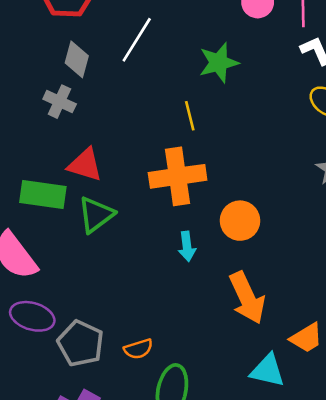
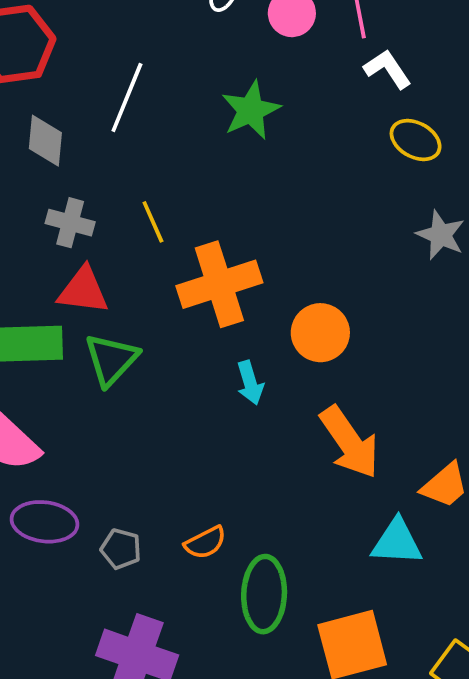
gray cross: (60, 102) -> (70, 223), moved
yellow line: (190, 116) -> (153, 222), moved
gray pentagon: (81, 343) -> (121, 549), size x0.6

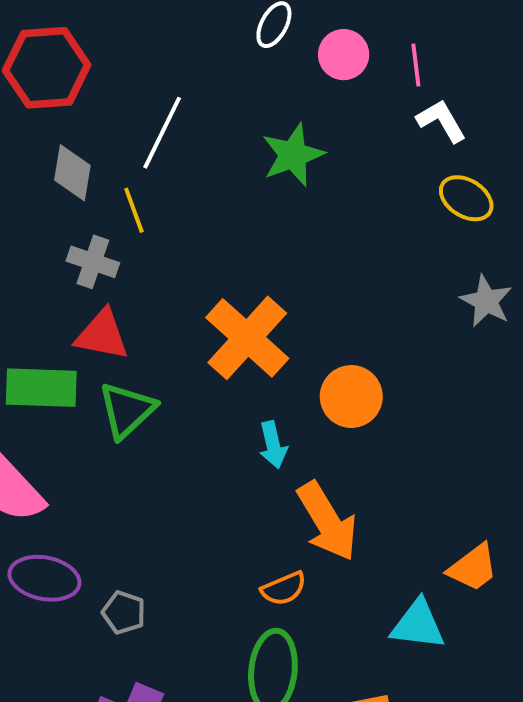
yellow line: (153, 222) -> (134, 210), moved
orange cross: (219, 284) -> (247, 338), turned -34
orange arrow: (350, 442) -> (327, 521), moved
orange semicircle: (205, 543) -> (284, 589), moved

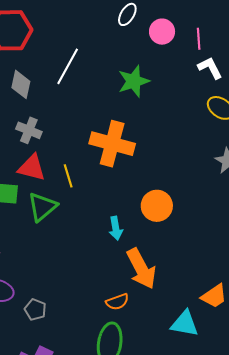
yellow line: (134, 210) -> (68, 176), moved
orange cross: (247, 338) -> (112, 144), moved, turned -30

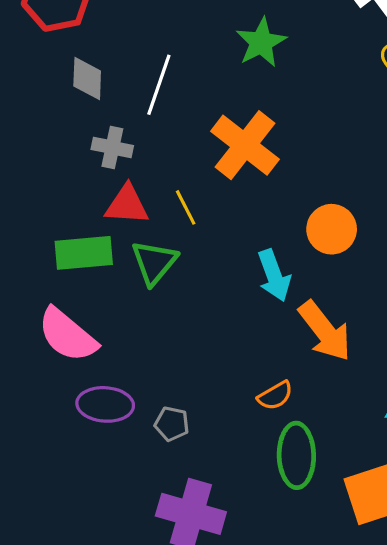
white line: (68, 66) -> (159, 85), moved
orange cross: (112, 144) -> (245, 145), turned 33
cyan arrow: (116, 228) -> (274, 275), size x1.4
orange semicircle: (117, 302) -> (275, 396), moved

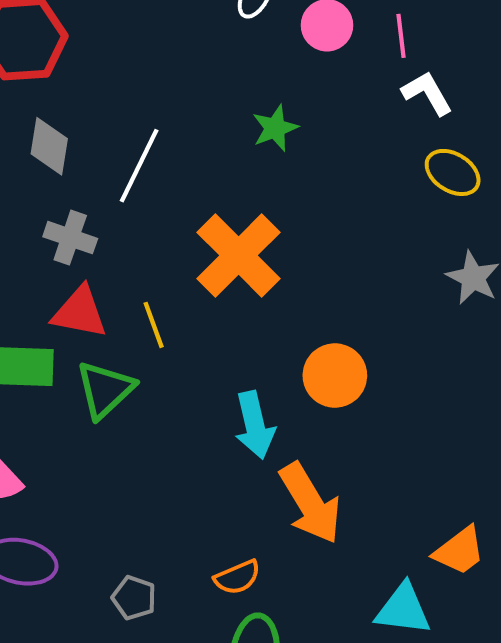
green star: (261, 42) -> (275, 128), size x0.7
gray pentagon: (172, 424) -> (134, 598), moved

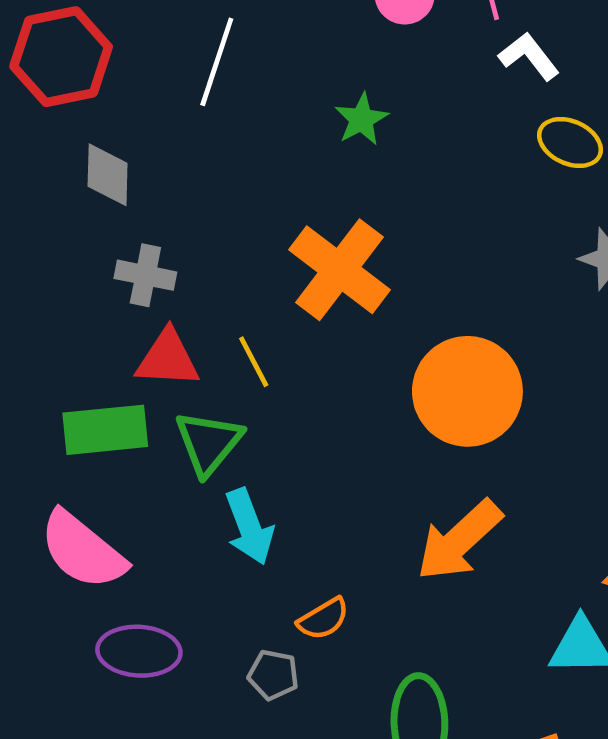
white line: (139, 166) -> (217, 62), moved
orange circle: (335, 376) -> (467, 391), size x1.5
cyan arrow: (255, 425) -> (249, 527), moved
orange arrow: (310, 503) -> (459, 540), turned 86
orange semicircle: (237, 577) -> (323, 619), moved

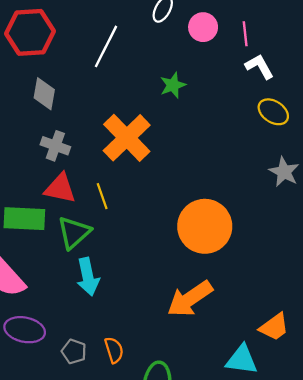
orange cross: (339, 270) -> (127, 138), moved
orange semicircle: (323, 619) -> (114, 350), moved, turned -85
gray pentagon: (273, 675) -> (74, 352), moved

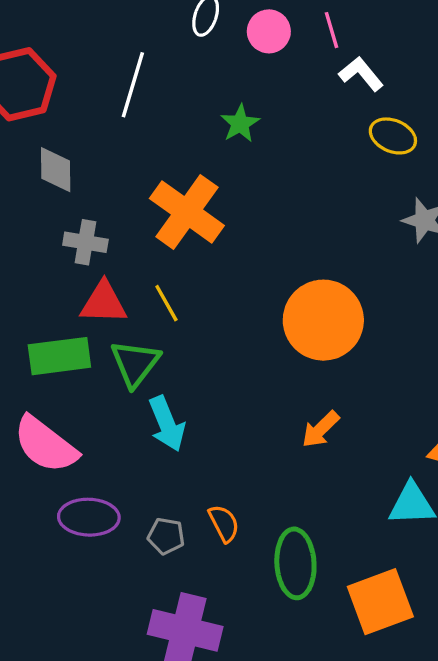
orange arrow: (190, 299) -> (321, 429), size x0.6

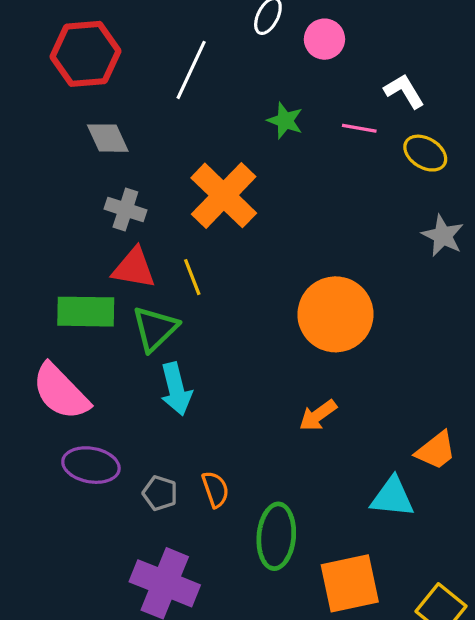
pink line: (332, 30) -> (359, 128), moved, turned -72
green star: (240, 124) -> (285, 121), turned -30
gray diamond: (56, 170) -> (108, 138), turned -33

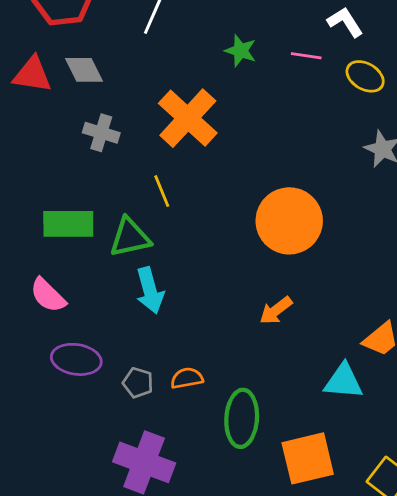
red triangle: (134, 268) -> (32, 75), moved
green triangle: (155, 329) -> (130, 237), turned 33
pink semicircle: (61, 392) -> (48, 295), size x0.7
orange semicircle: (215, 489) -> (187, 378), turned -80

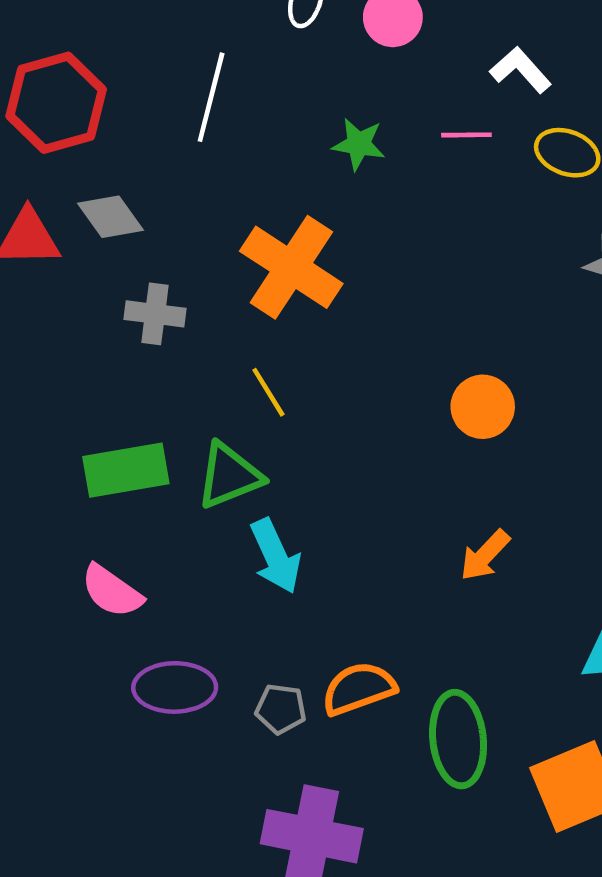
orange circle: (289, 221) -> (483, 407), size x0.6
orange semicircle: (187, 378) -> (359, 689), size x1.4

